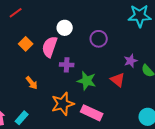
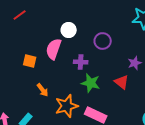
orange square: (26, 44) -> (30, 61), moved, turned -32
purple cross: (67, 65) -> (81, 62), moved
orange arrow: (32, 83) -> (43, 90), moved

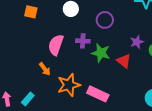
pink semicircle: (54, 49) -> (56, 45), moved
orange square: (30, 61) -> (31, 12), moved
green star: (91, 83) -> (101, 53), moved

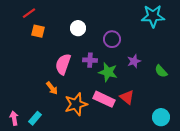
purple star: (137, 42) -> (134, 61), moved
red triangle: (124, 61) -> (127, 97), moved
pink rectangle: (98, 94) -> (104, 99), moved

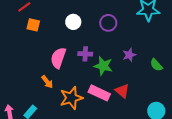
purple circle: (112, 39) -> (108, 23), moved

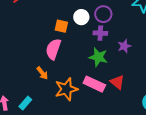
white circle: (73, 22) -> (81, 17), moved
orange square: (33, 25) -> (61, 26), moved
purple cross: (85, 54) -> (100, 33), moved

